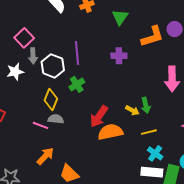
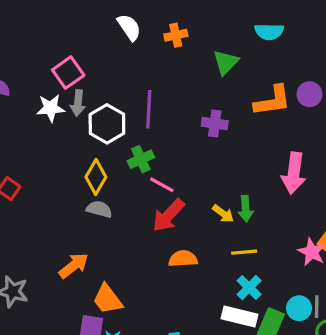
white star: (15, 72) -> (51, 108), moved
pink line: (41, 125) -> (162, 185), moved
orange semicircle: (110, 132) -> (183, 259), moved, size x0.7

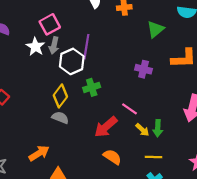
white star: (51, 108) -> (35, 47), turned 30
purple line: (149, 109) -> (86, 47), moved
pink line: (162, 185) -> (129, 109), moved
orange semicircle: (183, 259) -> (112, 157), turned 30

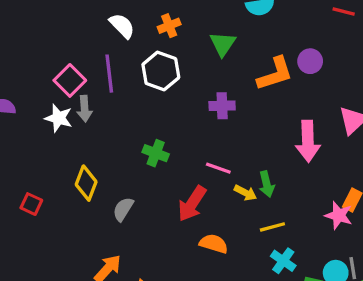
purple line: (86, 47) -> (109, 74), moved
white hexagon: (72, 61) -> (161, 71), moved
green cross: (92, 87) -> (156, 153), turned -35
yellow diamond: (60, 96) -> (86, 183), moved
gray semicircle: (60, 118) -> (123, 209), turned -63

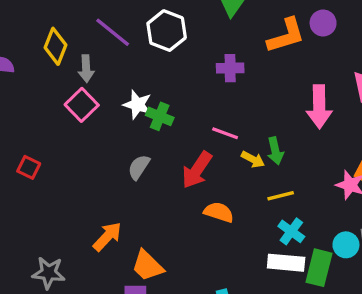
purple line: (109, 74) -> (113, 32), turned -45
pink square: (70, 80) -> (82, 105), moved
white star: (59, 118) -> (138, 105), moved
yellow diamond: (86, 183) -> (56, 46), moved
gray semicircle: (123, 209) -> (139, 167), moved

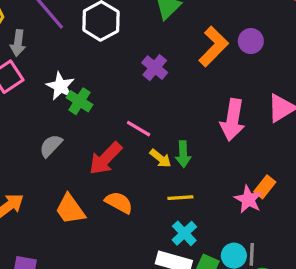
orange L-shape: (286, 36) -> (213, 47), turned -39
purple cross: (230, 68) -> (155, 68), turned 30
orange trapezoid: (148, 266) -> (70, 209), moved

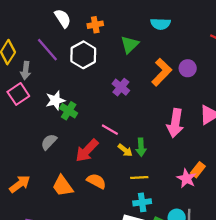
white star: (60, 86) -> (55, 100), turned 30
cyan cross: (184, 233) -> (142, 202), turned 36

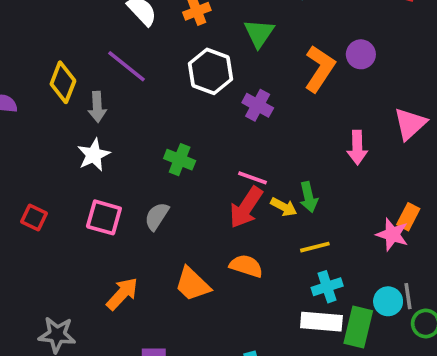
white hexagon: (83, 55) -> (211, 71), moved
pink square: (18, 94) -> (104, 217), moved, turned -30
white star: (55, 100) -> (94, 155), moved
pink arrow: (175, 123) -> (357, 148), size x0.7
red arrow: (87, 151) -> (246, 207), moved

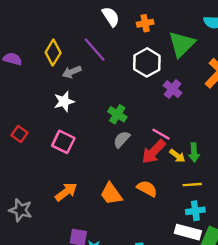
green triangle: (259, 33) -> (182, 44), size x1.4
gray arrow: (97, 107) -> (72, 72), turned 60
gray semicircle: (157, 216) -> (122, 139), moved

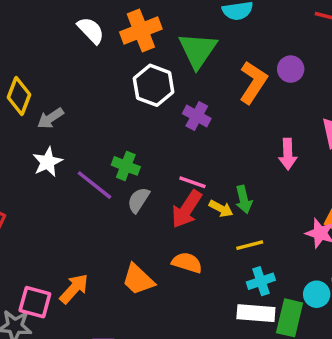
orange cross: (145, 23) -> (141, 31), size x1.6
purple line: (95, 50) -> (95, 185), moved
pink square: (63, 142) -> (35, 302), moved

